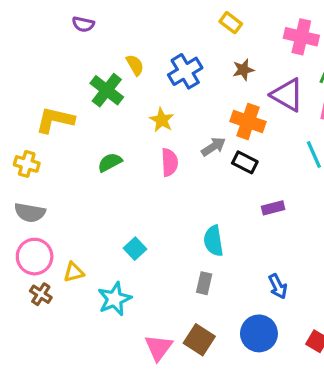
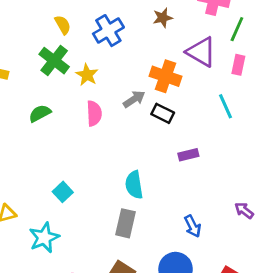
brown star: (243, 70) -> (163, 18), moved
green cross: (107, 90) -> (54, 61), moved
gray rectangle: (204, 283) -> (126, 223), size x1.4

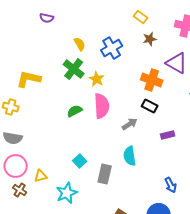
gray arrow: (134, 99) -> (130, 124), moved
green semicircle: (40, 113) -> (75, 111), moved
pink semicircle: (94, 113) -> (102, 106), size x1.4
gray rectangle: (126, 223) -> (105, 174), moved

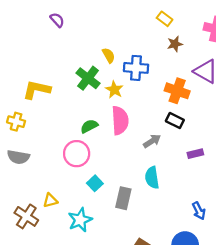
purple semicircle: (47, 18) -> (57, 20), turned -144
yellow semicircle: (80, 44) -> (109, 55), moved
blue cross: (112, 48) -> (136, 68), moved, turned 35
pink circle: (16, 166) -> (77, 154), moved
brown cross: (20, 190) -> (26, 216), size x1.5

